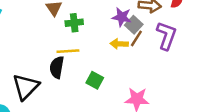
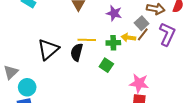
purple star: (122, 17) -> (114, 13), moved
green cross: (74, 23) -> (113, 43), moved
black triangle: (26, 87) -> (48, 49), moved

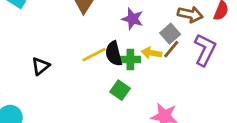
yellow line: (87, 40) -> (94, 55), turned -30
black triangle: (48, 49) -> (40, 66), size x0.6
black semicircle: (77, 52) -> (114, 54), moved, turned -30

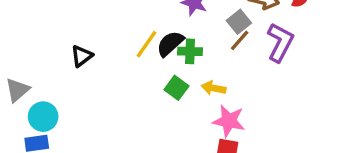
yellow arrow: (152, 53) -> (214, 88), moved
black semicircle: (114, 54) -> (170, 44), turned 60
yellow line: (94, 55) -> (146, 44), turned -30

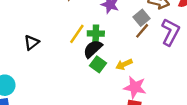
black semicircle: (170, 44) -> (93, 49), moved
green cross: (190, 51) -> (96, 34), moved
yellow arrow: (214, 88) -> (124, 64), turned -35

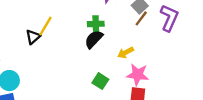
yellow line: (77, 34) -> (46, 26), moved
green square: (98, 64) -> (100, 81), moved

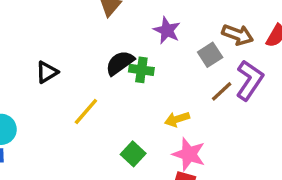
brown line: (141, 18) -> (222, 91), moved
yellow line: (46, 26) -> (86, 112), moved
black semicircle: (94, 39) -> (120, 63), moved

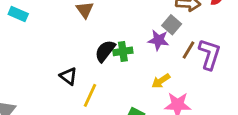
purple star: (167, 30) -> (158, 40), moved
black triangle: (47, 72) -> (68, 76), moved, turned -36
purple L-shape: (250, 80) -> (210, 54), moved

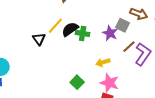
gray square: (172, 25) -> (123, 25), turned -32
yellow line: (90, 95) -> (55, 26), moved

